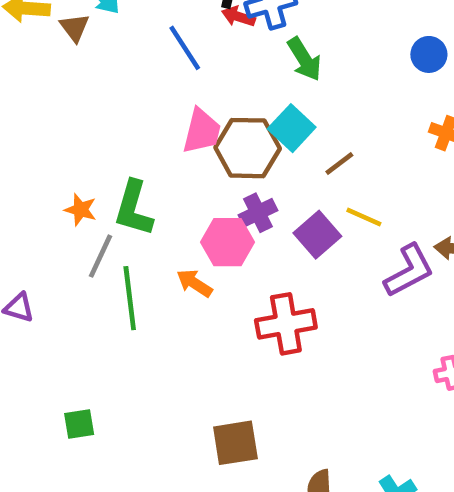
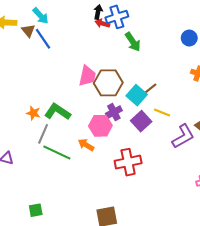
blue line: (185, 48) -> (43, 39), moved
cyan square: (292, 128) -> (137, 95), moved
green L-shape: (134, 208) -> (57, 112), turned 110
green line: (130, 298) -> (57, 152), turned -56

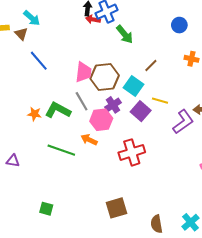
blue line: (43, 39) -> (39, 61), moved
brown line: (150, 89) -> (151, 65), moved
gray line: (43, 134) -> (82, 101), moved, turned -48
green square: (36, 210) -> (46, 209), turned 32

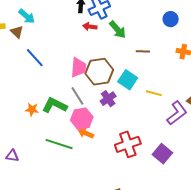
red arrow: (93, 19) -> (90, 27), moved
brown line: (151, 65) -> (143, 51), moved, turned 48
purple square: (141, 111) -> (162, 154), moved
pink hexagon: (101, 120) -> (82, 119), moved

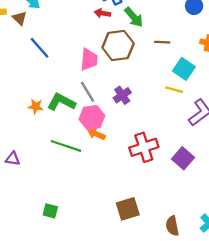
brown hexagon: (99, 72) -> (118, 45), moved
cyan square: (128, 80) -> (184, 69), moved

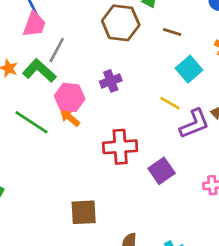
pink trapezoid: (89, 60) -> (34, 24), moved
yellow line: (174, 90) -> (170, 103), moved
gray line: (87, 92) -> (57, 50), moved, turned 45

